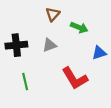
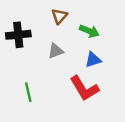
black cross: (16, 45) -> (18, 35), moved
blue triangle: (99, 53) -> (93, 60), moved

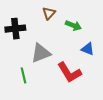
gray triangle: (56, 51) -> (41, 53), moved, size x1.5
blue triangle: (93, 60) -> (88, 49), moved, turned 40

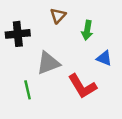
green arrow: (73, 25) -> (87, 30), turned 77

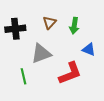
brown triangle: (58, 16) -> (49, 23), moved
red L-shape: (82, 86) -> (70, 73), turned -80

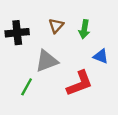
green line: (24, 76) -> (27, 87), turned 42

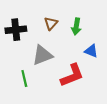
green line: (27, 87) -> (24, 79), turned -42

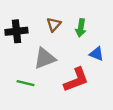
green line: (24, 79) -> (25, 83), turned -63

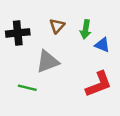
blue triangle: (97, 54) -> (102, 45), moved
red L-shape: (76, 80) -> (99, 84), moved

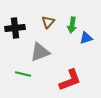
blue triangle: (102, 45) -> (86, 38), turned -40
red L-shape: (99, 84) -> (70, 80), moved

